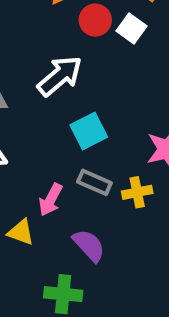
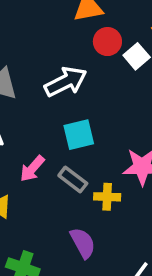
pink arrow: (51, 200) -> (32, 169), moved
purple semicircle: (89, 245) -> (83, 243), moved

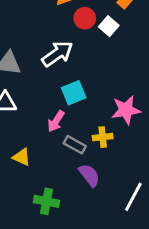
pink arrow: (32, 169) -> (56, 121), moved
gray rectangle: (73, 179) -> (75, 145), moved

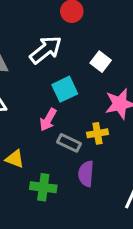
white square: (109, 26) -> (101, 62), moved
purple semicircle: (89, 175) -> (86, 174), turned -135
green cross: (46, 201) -> (43, 187), moved

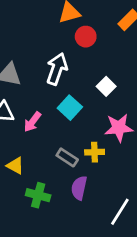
white arrow: (46, 50) -> (57, 69), turned -40
cyan square: (65, 89) -> (70, 108), turned -30
pink arrow: (48, 120) -> (32, 122), moved

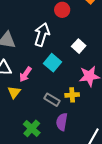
yellow triangle: (15, 166) -> (14, 92), moved, turned 40
green cross: (38, 195) -> (32, 128), turned 30

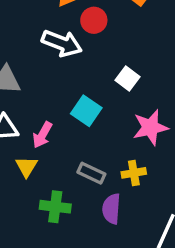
white arrow: (42, 35) -> (62, 43), moved, turned 100
yellow cross: (72, 95) -> (134, 173), moved
green cross: (32, 128) -> (55, 207), moved, turned -30

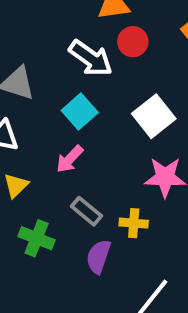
white square: (128, 78) -> (154, 116), size x1.5
cyan square: (86, 111) -> (80, 112), moved
pink arrow: (42, 135) -> (70, 159), moved

